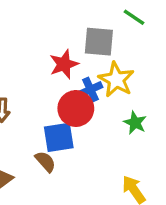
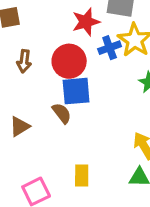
red circle: (76, 109) -> (69, 61), moved

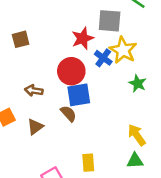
blue cross: (110, 48) -> (103, 58), turned -30
brown arrow: (24, 61) -> (34, 91), moved, turned 96

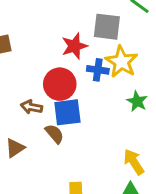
blue cross: (103, 58) -> (98, 70), turned -30
brown arrow: (34, 91) -> (31, 107), moved

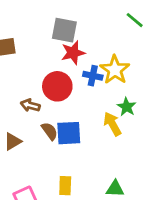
gray square: (107, 27) -> (64, 30), moved
blue square: (67, 112) -> (69, 133), moved
yellow arrow: (134, 162) -> (112, 124), moved

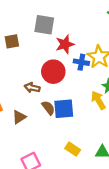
gray square: (64, 30) -> (44, 25), moved
yellow rectangle: (65, 186) -> (73, 149), moved, turned -56

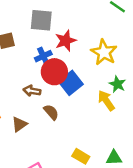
blue cross: (81, 62) -> (43, 56), moved, turned -32
blue square: (64, 109) -> (71, 83), moved, turned -30

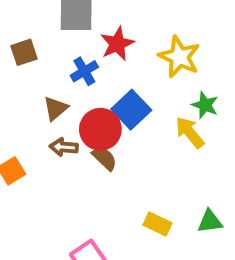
red circle: (54, 72) -> (100, 129), moved
brown arrow: (32, 91) -> (64, 147), moved
brown triangle: (19, 124) -> (56, 108), moved

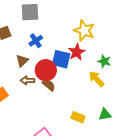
red star: (117, 44) -> (77, 52), moved
green star: (205, 105) -> (104, 61), moved
blue square: (131, 110) -> (61, 59), turned -30
yellow arrow: (190, 132) -> (96, 79), moved

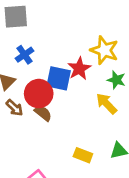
yellow star: (84, 31) -> (104, 50), moved
brown arrow: (27, 80) -> (14, 108), turned -136

